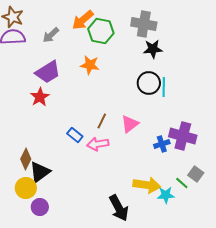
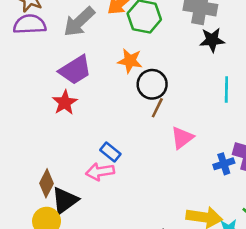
gray arrow: (51, 35) -> (79, 22), size x1.5
black circle: (149, 83) -> (152, 84), moved
brown line: (102, 121) -> (157, 108), moved
pink arrow: (98, 144) -> (100, 172), moved

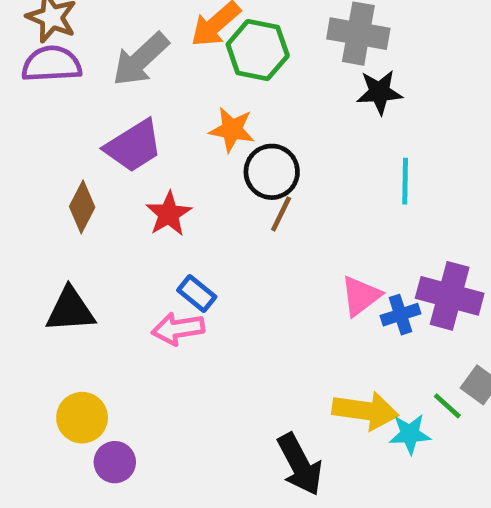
red star: (65, 103) -> (169, 214), moved
pink triangle: (182, 138) -> (361, 296), moved
brown diamond: (47, 183) -> (82, 207), moved
black triangle: (65, 200) -> (70, 310), moved, turned 32

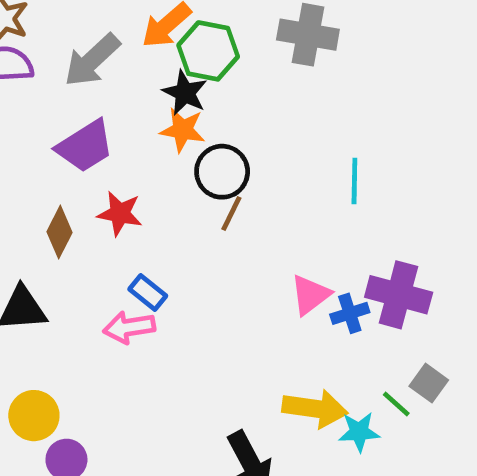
black star: (379, 92) -> (185, 93), moved, turned 30
brown diamond: (82, 207) -> (59, 232), moved
red star: (169, 214) -> (120, 213), turned -30

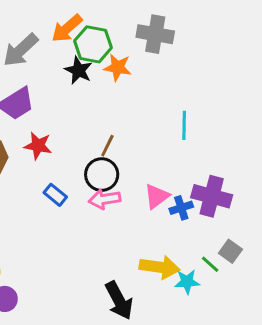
orange star: (183, 130) -> (118, 67), moved
black circle: (222, 172) -> (102, 175), moved
pink arrow: (129, 327) -> (105, 199), moved

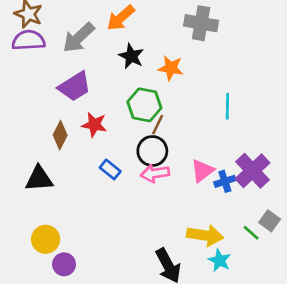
green hexagon: (93, 44) -> (144, 105), moved
orange star: (118, 67) -> (171, 68), moved
purple cross: (212, 196) -> (252, 171), turned 32
cyan star: (187, 282) -> (220, 260), moved, turned 30

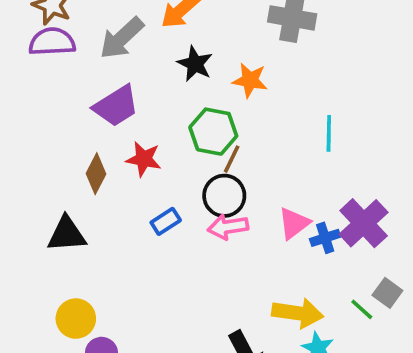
blue rectangle: (110, 169) -> (166, 221), turned -72

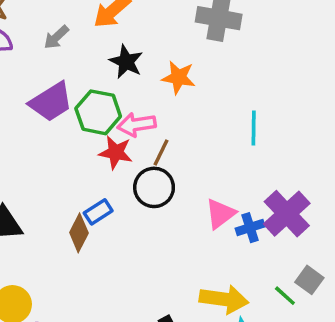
gray arrow: (122, 38) -> (56, 37), size x0.6
green hexagon: (213, 132) -> (98, 112), moved
red star: (144, 159) -> (116, 152), moved
brown diamond: (96, 174) -> (79, 233), moved
pink arrow: (228, 227) -> (137, 125), moved

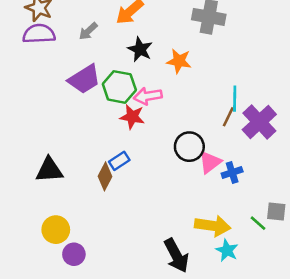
brown line: (161, 152) -> (228, 117), moved
black circle: (154, 187) -> (189, 147), moved
purple cross: (287, 214) -> (259, 122), moved
gray square: (309, 280) -> (276, 211), turned -30

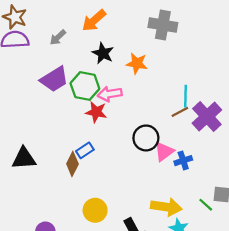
brown line: (228, 117) -> (180, 112), turned 36
yellow circle: (56, 230) -> (95, 210), moved

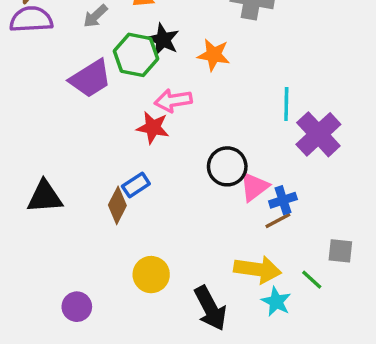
green hexagon: (85, 86) -> (136, 55), moved
brown line: (180, 112) -> (278, 220), moved
green line: (206, 205) -> (312, 280), moved

